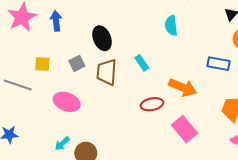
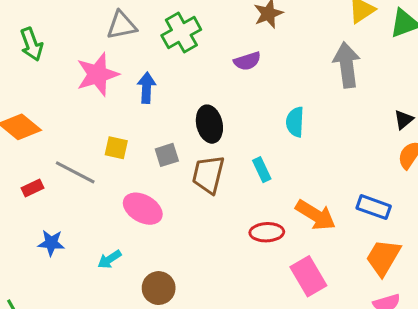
cyan semicircle: (171, 25) -> (295, 122), moved
blue rectangle: (218, 64) -> (374, 207), moved
cyan arrow: (62, 144) -> (109, 259), moved

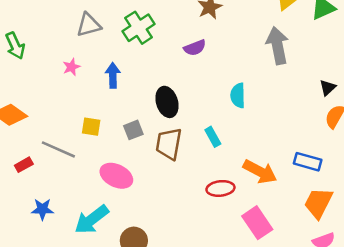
pink star: (97, 74) -> (71, 67), size x0.5
cyan arrow: (109, 259) -> (92, 220), size x1.8

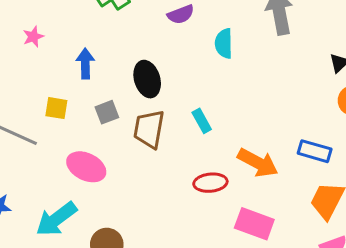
blue arrow: (113, 75) -> (85, 64), moved
cyan semicircle: (238, 96) -> (224, 43), moved
pink rectangle: (257, 223) -> (254, 224), turned -36

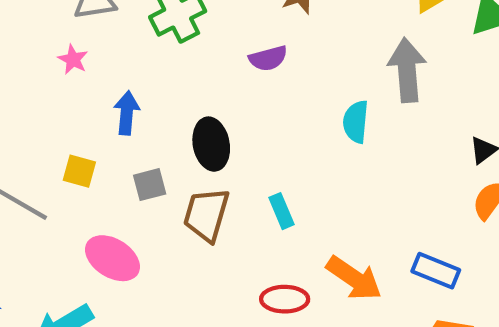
pink star: (33, 37) -> (73, 59), moved, turned -30
cyan semicircle: (224, 43) -> (356, 122), moved

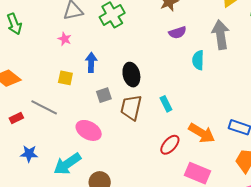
purple semicircle: (268, 58) -> (178, 33), moved
yellow square: (79, 171) -> (65, 78), moved
red ellipse: (285, 299) -> (170, 145), turned -45

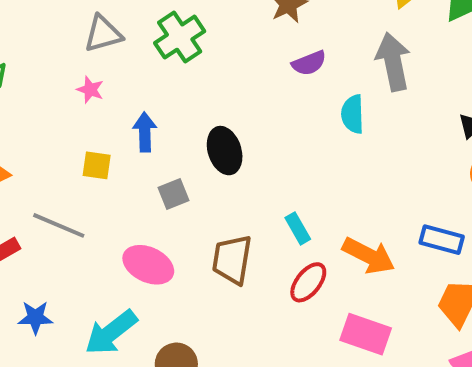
cyan rectangle: (166, 104) -> (298, 228), moved
brown trapezoid: (131, 108) -> (232, 260), moved

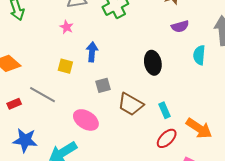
black ellipse: (225, 151) -> (153, 63), moved
brown trapezoid: (232, 260) -> (131, 104), moved, turned -76
blue star: (35, 317) -> (25, 140), size x1.4

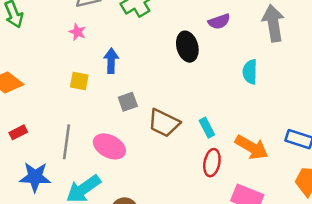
cyan semicircle: (199, 55) -> (250, 72), moved
black ellipse: (153, 63) -> (187, 47), moved
gray line: (43, 95) -> (66, 142), moved, turned 72
red ellipse: (167, 138) -> (212, 163), turned -30

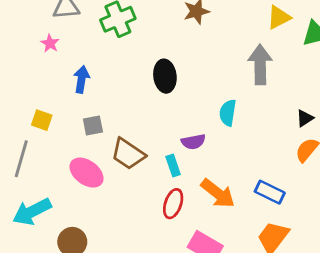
purple semicircle: (219, 21) -> (193, 142), moved
yellow square: (79, 81) -> (42, 120), moved
pink ellipse: (109, 146) -> (87, 173), moved

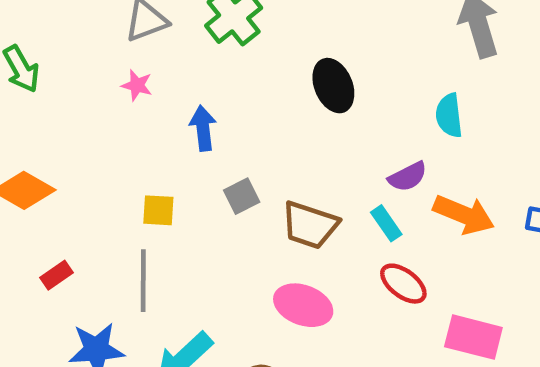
pink ellipse: (87, 173) -> (303, 305), moved
orange arrow: (218, 193) -> (464, 215), moved
red ellipse: (173, 204) -> (403, 284), turned -56

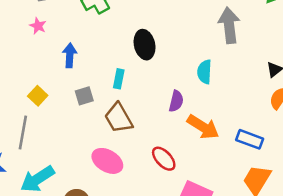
purple semicircle: (408, 177) -> (176, 101), turned -60
yellow square: (158, 210) -> (38, 96), turned 30
cyan rectangle: (386, 223) -> (119, 79), moved, turned 36
brown trapezoid: (310, 225) -> (119, 118), turned 32

